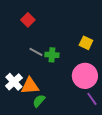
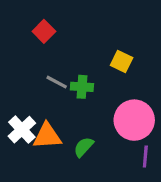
yellow square: (86, 43) -> (122, 61), moved
purple line: (92, 99) -> (145, 156), turned 40
green semicircle: (39, 101) -> (84, 147), moved

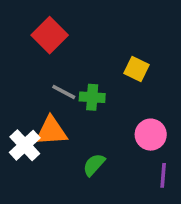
red square: (44, 31) -> (50, 35), size x1.4
pink circle: (134, 120) -> (151, 135), size x0.7
orange triangle: (47, 136) -> (51, 131), moved

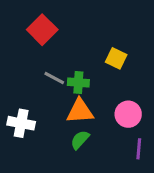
orange triangle: (51, 131) -> (80, 111), moved
white cross: (25, 145) -> (21, 123), turned -36

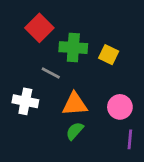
green cross: (78, 83) -> (73, 48), moved, size x1.4
white cross: (21, 123) -> (25, 101), moved

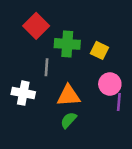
gray line: (51, 73) -> (47, 67), turned 66
pink circle: (120, 107) -> (110, 84), moved
purple line: (130, 139) -> (119, 102), moved

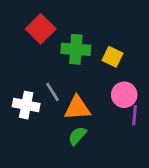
gray line: (47, 67) -> (52, 92), moved, turned -36

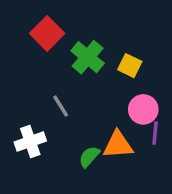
green cross: (76, 49) -> (88, 57), turned 36
white cross: (26, 105) -> (30, 141), moved, turned -30
orange triangle: (77, 108) -> (118, 145), moved

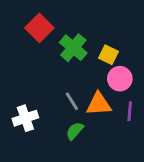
gray line: (61, 106) -> (72, 101), moved
pink circle: (143, 109) -> (120, 79), moved
orange triangle: (118, 145) -> (99, 104), moved

